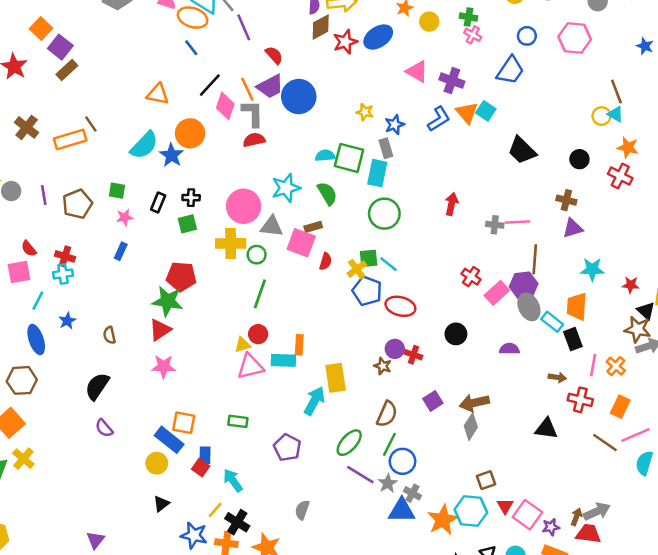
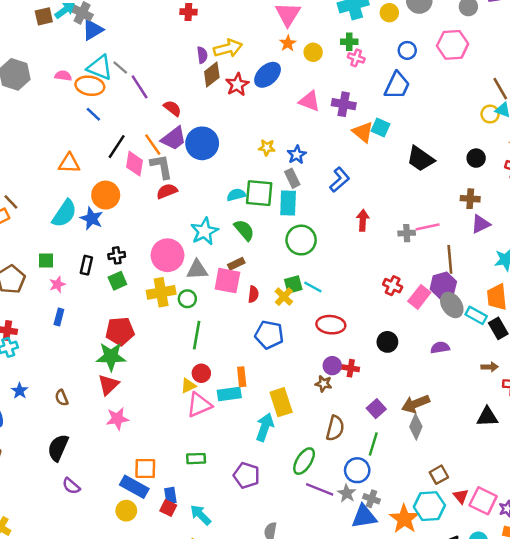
blue L-shape: (439, 119) -> (340, 180), moved
blue pentagon: (367, 291) -> (269, 335), moved
green line: (389, 444) -> (373, 444), moved

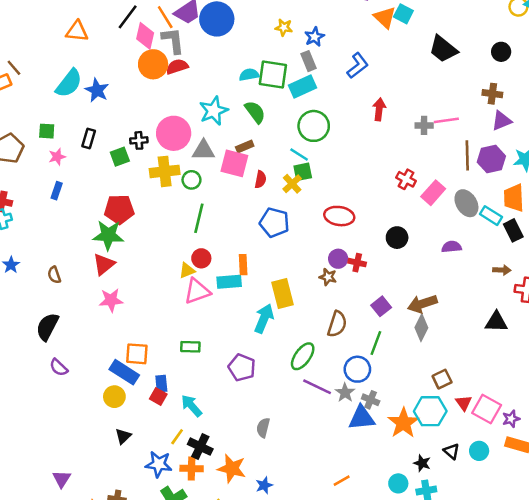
orange circle: (106, 195) -> (153, 64), moved
cyan rectangle: (288, 203) -> (302, 87), turned 60
black cross: (117, 255) -> (139, 140), moved
purple hexagon: (443, 285) -> (491, 159), moved
cyan line: (313, 287) -> (299, 154), moved

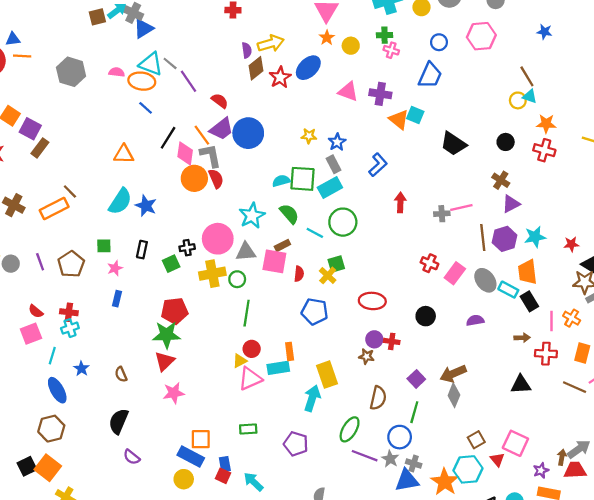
red semicircle: (177, 67) -> (216, 179), turned 90
brown cross: (492, 94) -> (501, 180), turned 30
cyan line: (299, 154) -> (315, 233), moved
pink square: (487, 409) -> (515, 443), moved

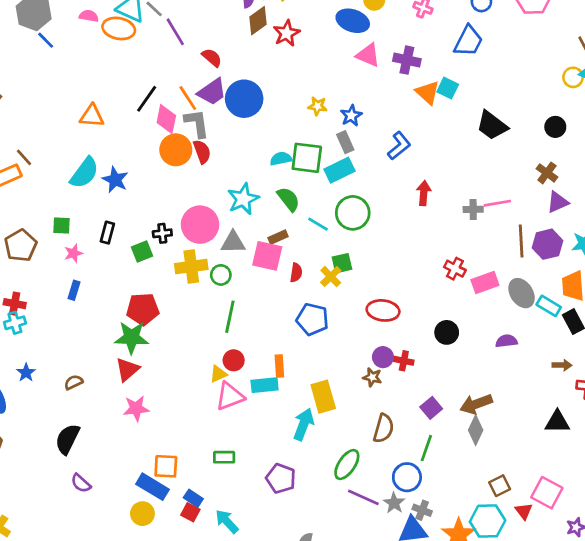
blue ellipse: (308, 68) -> (353, 21), moved, turned 60
blue line: (146, 108) -> (46, 40), moved
pink rectangle: (455, 273) -> (485, 283), turned 30
brown semicircle: (121, 374) -> (74, 382), turned 84
blue rectangle: (225, 464) -> (193, 498), turned -49

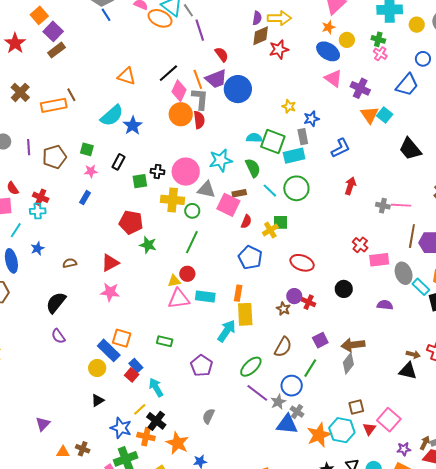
green star: (131, 338) -> (148, 245), moved, size x0.7
brown arrow: (562, 365) -> (413, 354), moved
orange rectangle: (279, 366) -> (238, 293), moved

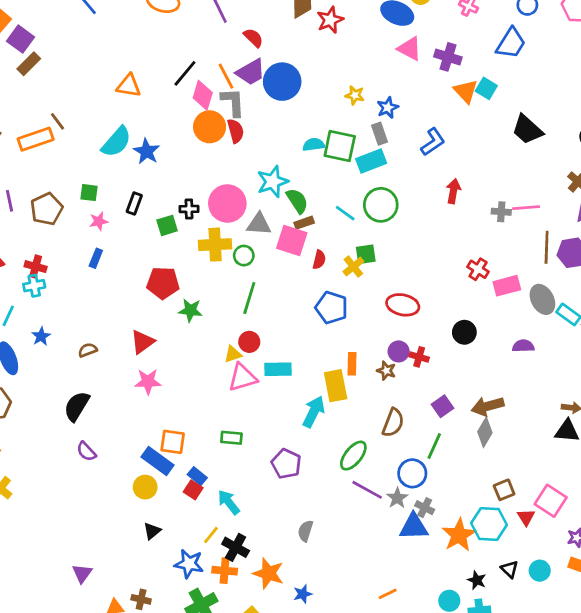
green semicircle: (253, 168) -> (297, 201), moved
orange rectangle: (238, 293) -> (352, 364), moved

